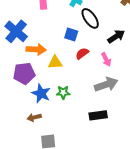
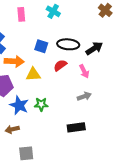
black ellipse: (90, 18) -> (68, 44), moved, turned -50
blue square: (71, 34) -> (41, 46), moved
gray arrow: (106, 84) -> (84, 96), size x0.6

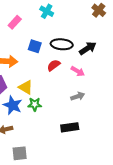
pink rectangle: (21, 14) -> (15, 22), moved, turned 48
pink arrow: (84, 71) -> (78, 71), turned -32
yellow triangle: (33, 74) -> (26, 87), moved, turned 35

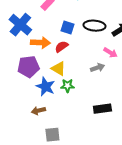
red semicircle: (54, 65) -> (61, 47), moved
gray arrow: (78, 96) -> (97, 68), moved

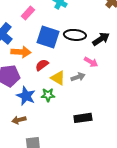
blue square: (67, 28) -> (48, 37), size x1.6
red semicircle: (61, 47) -> (42, 65), moved
yellow triangle: (58, 69) -> (58, 78), moved

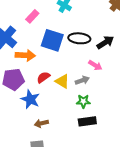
red semicircle: (42, 65) -> (43, 77), moved
green star: (48, 95) -> (83, 101), moved
brown arrow: (19, 120) -> (41, 123), moved

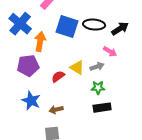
orange arrow: (25, 55) -> (40, 42), turned -84
red semicircle: (43, 77) -> (58, 77), moved
blue star: (30, 99) -> (31, 101), moved

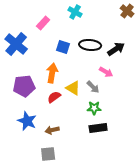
blue square: (67, 27) -> (63, 47), size x0.6
orange arrow: (40, 42) -> (52, 73), moved
gray arrow: (97, 67) -> (93, 87), turned 64

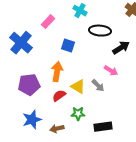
black ellipse: (90, 45) -> (100, 31), moved
green star: (94, 108) -> (78, 114), moved
blue star: (27, 121) -> (32, 120), turned 30

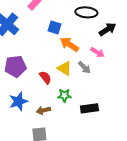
orange arrow: (57, 72) -> (69, 44), moved, turned -66
red semicircle: (59, 96) -> (45, 77), turned 88

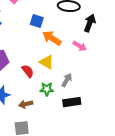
black arrow: (107, 29) -> (90, 23), turned -36
gray arrow: (84, 67) -> (67, 80), moved, turned -104

